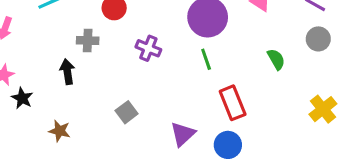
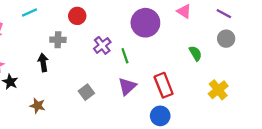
purple cross: (148, 48) -> (102, 45), turned 30
green line: (206, 59) -> (125, 56), moved
yellow cross: (323, 109) -> (218, 90), moved
purple triangle: (183, 134) -> (127, 86), moved

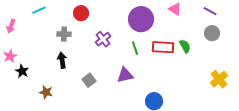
green line: (125, 56) -> (135, 48), moved
black arrow: (43, 62) -> (62, 60), moved
red rectangle: (164, 85) -> (163, 47), moved, turned -65
purple triangle: (127, 86) -> (125, 75), turned 30
yellow cross: (218, 90) -> (219, 79), moved

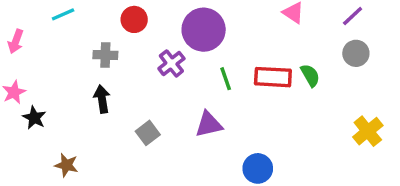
purple line: (210, 11) -> (353, 16), turned -72
purple circle: (141, 19) -> (204, 30), moved
brown star: (46, 92) -> (66, 165), moved

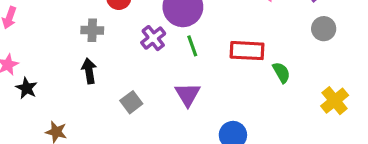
green semicircle: (310, 75) -> (281, 72), moved
green line: (226, 79) -> (192, 46), moved
purple triangle: (209, 124) -> (188, 94), turned -48

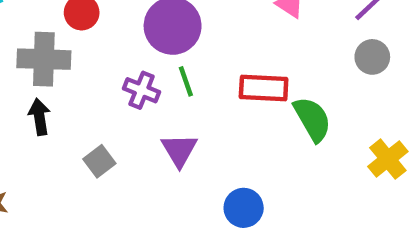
gray cross: (92, 30) -> (44, 59), size x1.6
purple cross: (153, 38) -> (142, 90), moved, turned -30
green semicircle: (281, 72) -> (312, 119), size x1.5

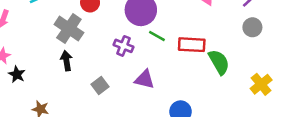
gray cross: (44, 59) -> (69, 29), turned 32
green line: (186, 81) -> (157, 36), moved, turned -42
purple triangle: (179, 150) -> (145, 79), turned -45

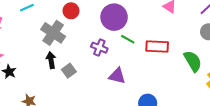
green semicircle: (219, 62) -> (193, 61), moved
gray square: (100, 86) -> (69, 71), moved

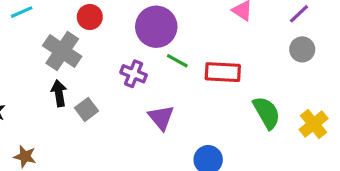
green semicircle: (193, 61) -> (267, 113), moved
purple triangle: (117, 76) -> (161, 118), turned 36

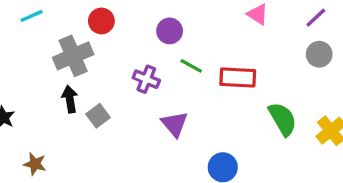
purple circle: (156, 27) -> (170, 31), size x0.6
gray cross: (62, 51) -> (73, 56), turned 33

